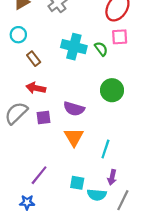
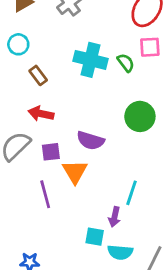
orange triangle: (74, 137) -> (75, 172), moved
purple line: (39, 175) -> (45, 194), moved, turned -54
purple arrow: (112, 177) -> (115, 217), moved

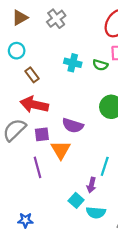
cyan cross: (90, 60) -> (73, 63), size x0.7
green semicircle: (126, 63) -> (100, 65), turned 144
red arrow: (41, 114) -> (34, 105), size x1.4
cyan square: (95, 237) -> (76, 200), turned 32

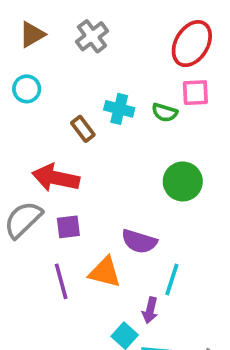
brown rectangle: (32, 75) -> (83, 129), moved
purple semicircle: (73, 126) -> (139, 241), moved
orange triangle: (61, 150) -> (105, 272), moved, turned -45

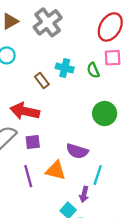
gray cross: (92, 36) -> (48, 22), size x1.4
green semicircle: (165, 113) -> (93, 70), turned 49

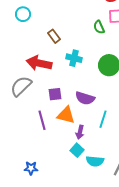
cyan cross: (65, 68) -> (74, 58), moved
purple square: (33, 142) -> (55, 94), moved
purple arrow: (84, 194) -> (80, 132), moved

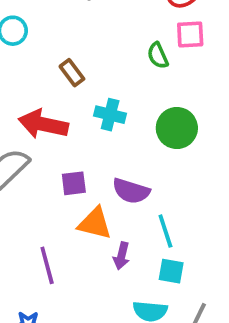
cyan line: (103, 119) -> (165, 231), turned -36
purple line: (42, 120) -> (47, 265), moved
cyan square: (77, 150) -> (171, 271), moved, turned -32

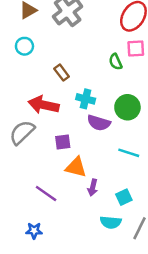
purple semicircle: (131, 191) -> (99, 123), moved
cyan line: (165, 231) -> (129, 153), moved, turned -54
purple line: (47, 265) -> (46, 194), turned -40
cyan square: (171, 271) -> (124, 197), turned -35

